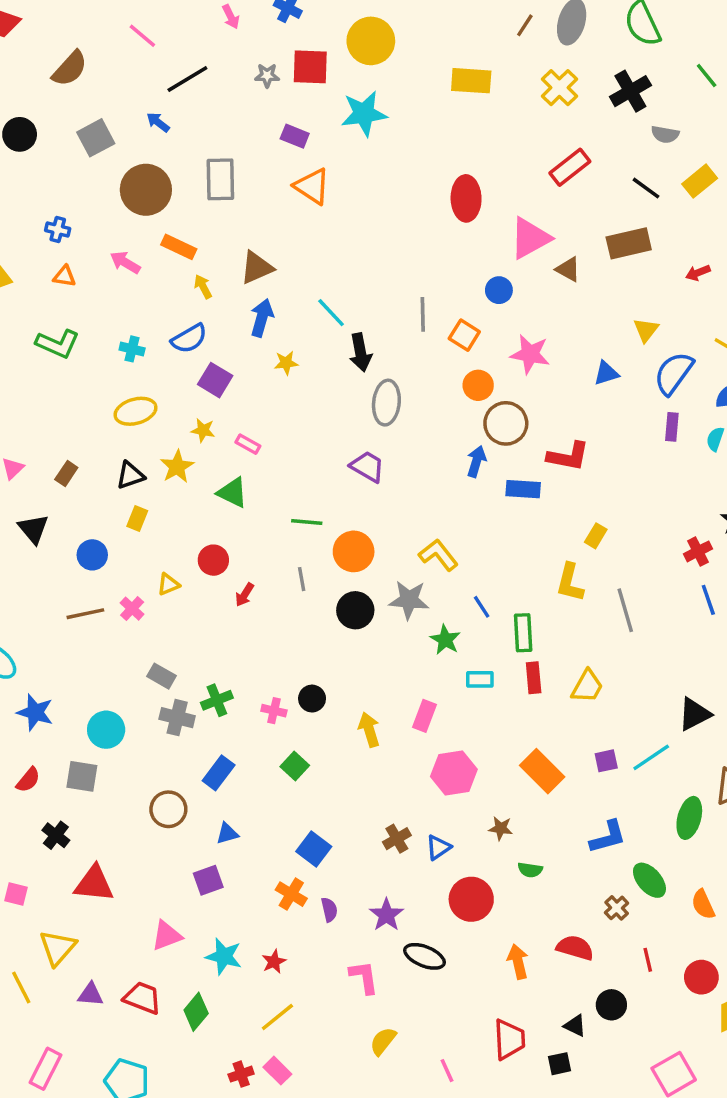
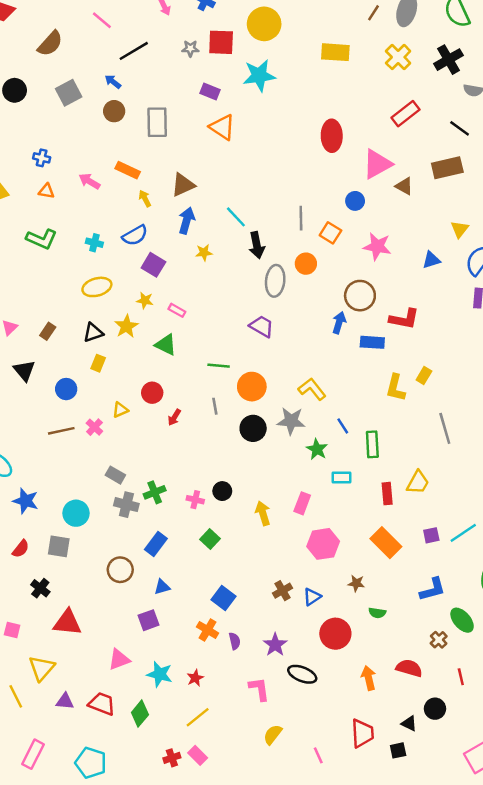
brown circle: (146, 190) -> (114, 111), moved, size x0.6
orange circle: (478, 385) -> (306, 264), moved
yellow L-shape: (570, 583) -> (396, 388), moved
red rectangle: (534, 678) -> (387, 494), moved

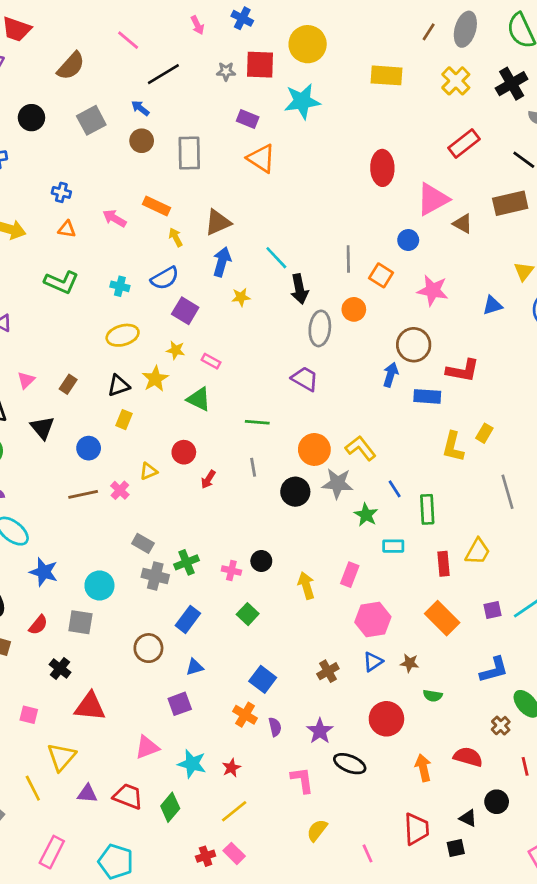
orange circle: (252, 387) -> (314, 449), moved
blue triangle: (312, 597) -> (373, 662), moved

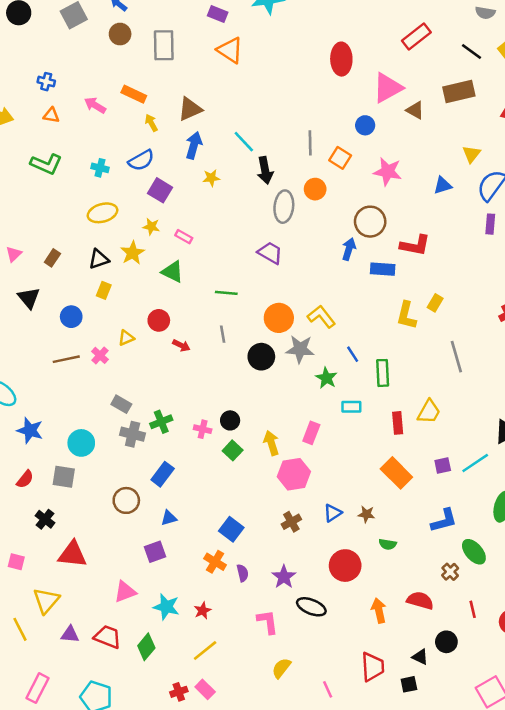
red arrow: (208, 479) -> (181, 345), turned -96
green square: (248, 614) -> (233, 450), moved
pink hexagon: (373, 619) -> (294, 474), moved

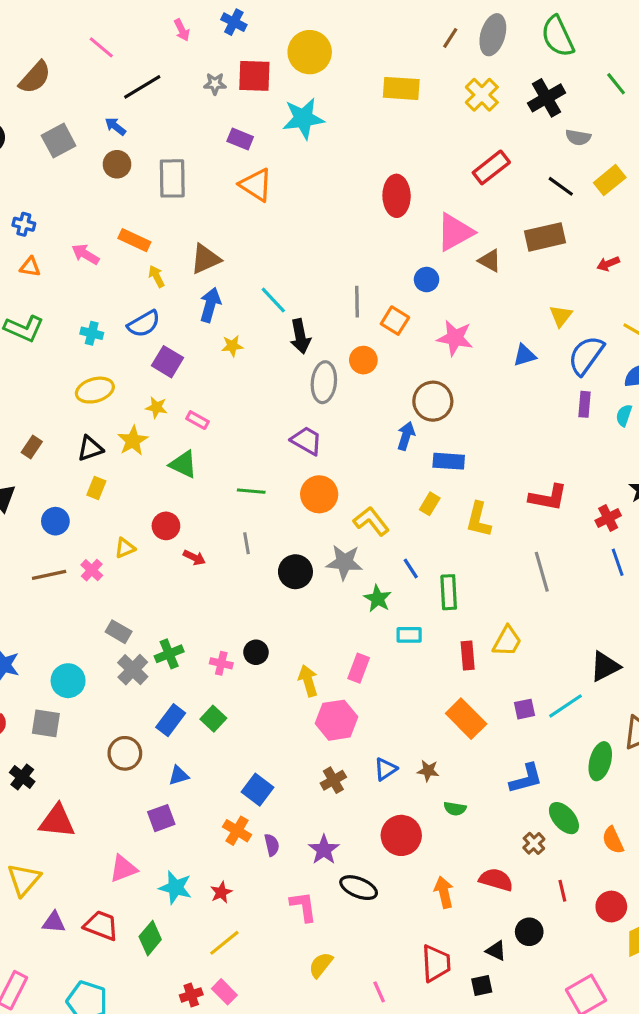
red L-shape: (415, 245) -> (548, 497), moved
yellow rectangle: (435, 303) -> (430, 504), moved
orange circle: (279, 318) -> (319, 494), moved
gray cross: (133, 434) -> (133, 670), turned 30
green square: (233, 450) -> (213, 719), moved

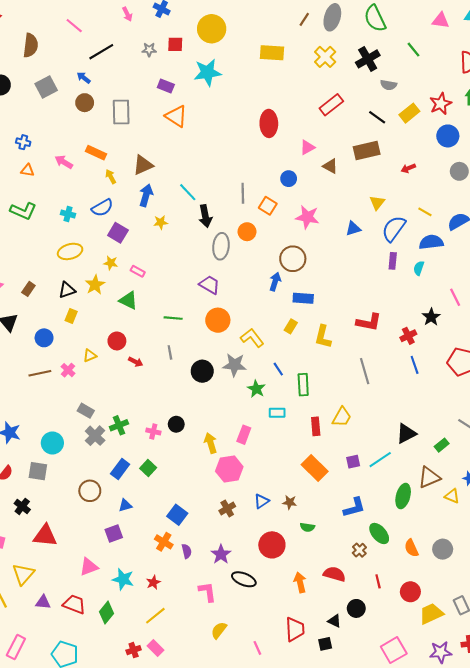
red square: (254, 76) -> (175, 44), size x0.7
brown semicircle: (35, 77) -> (31, 45), turned -35
pink triangle: (455, 232) -> (307, 147), size x0.6

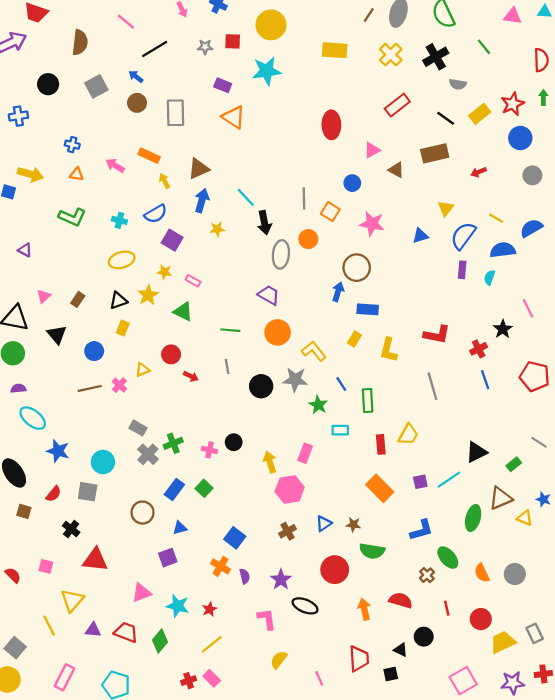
green semicircle: (307, 527) -> (372, 551), size x1.6

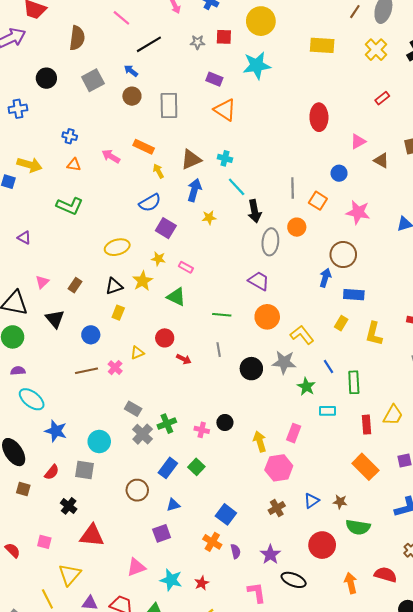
red rectangle: (397, 105) -> (382, 98), size x0.6
cyan cross: (119, 220) -> (225, 158), moved

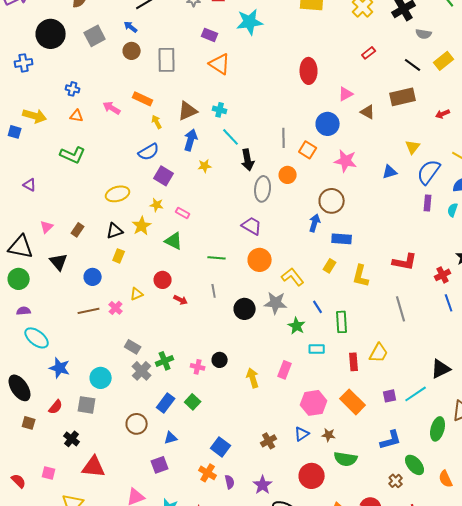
black circle: (46, 78) -> (51, 34), size x1.5
blue circle: (339, 173) -> (328, 124), size x1.5
pink hexagon: (279, 468) -> (314, 403), moved

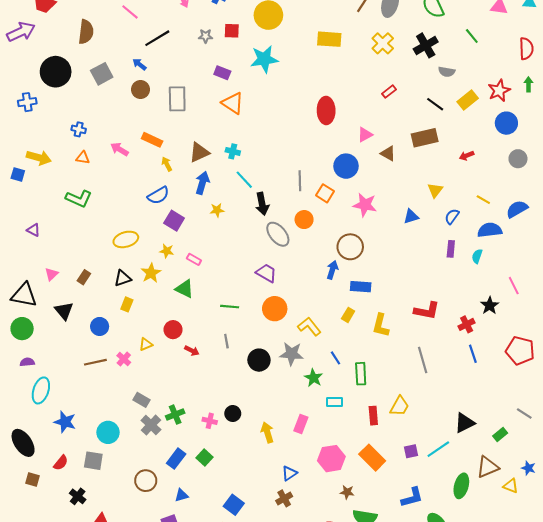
blue semicircle: (429, 172) -> (452, 216), size x0.6
gray ellipse: (263, 189) -> (278, 234), turned -45
cyan ellipse: (37, 338) -> (41, 390), turned 70
blue triangle: (302, 434) -> (289, 473), moved

